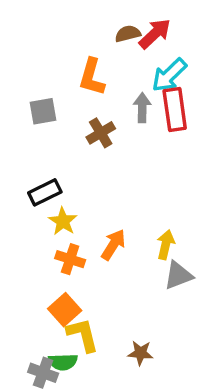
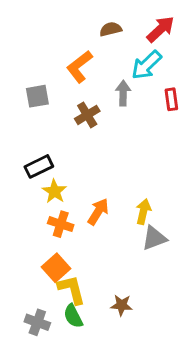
red arrow: (155, 34) -> (160, 29), moved
orange L-shape: (92, 77) -> (79, 67), turned 36
red rectangle: (175, 109) -> (171, 99), moved, size x0.6
green semicircle: (63, 362) -> (73, 316), moved, turned 65

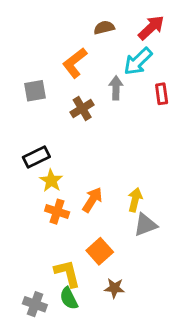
orange square: (56, 268) -> (100, 251), moved

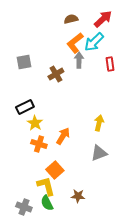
orange L-shape: (75, 63) -> (75, 43), moved
yellow arrow: (135, 200) -> (99, 123), moved
orange square: (100, 251) -> (55, 170), moved

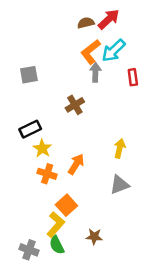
red arrow: (103, 19) -> (109, 19), moved
brown cross: (56, 74) -> (75, 105), moved
yellow L-shape: (46, 186) -> (56, 225), turned 55

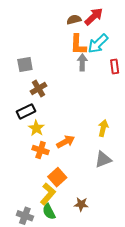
orange L-shape: (91, 52) -> (78, 45), turned -50
brown cross: (75, 105) -> (38, 88), moved
orange arrow: (76, 164) -> (66, 142), turned 30

